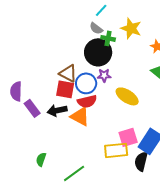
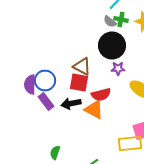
green cross: (108, 38) -> (121, 20), moved
blue circle: (86, 83) -> (45, 80), moved

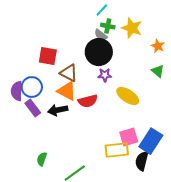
gray semicircle: (110, 22) -> (101, 35), moved
red square: (79, 82) -> (48, 56), moved
orange triangle: (94, 110) -> (67, 91), moved

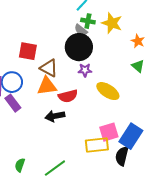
orange triangle: (67, 91) -> (47, 86), turned -35
black arrow: (58, 110) -> (55, 116), moved
green semicircle: (42, 159) -> (20, 165), moved

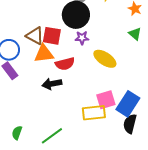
red square: (28, 51) -> (52, 36), moved
brown triangle: (49, 68) -> (35, 36), moved
black semicircle: (122, 156) -> (130, 124), moved

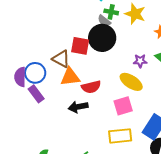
red square: (52, 36) -> (80, 46), moved
purple star: (82, 38) -> (140, 61), moved
pink square: (106, 100) -> (123, 106), moved

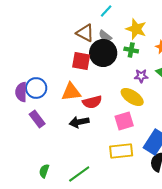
green cross: (111, 12) -> (131, 50), moved
brown triangle: (61, 59) -> (85, 33), moved
purple rectangle: (36, 94) -> (37, 119), moved

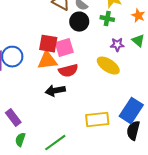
black circle: (103, 53) -> (79, 22), size x0.7
red square: (81, 61) -> (48, 44), moved
purple rectangle: (37, 119) -> (13, 118), moved
pink square: (124, 121) -> (64, 48), moved

